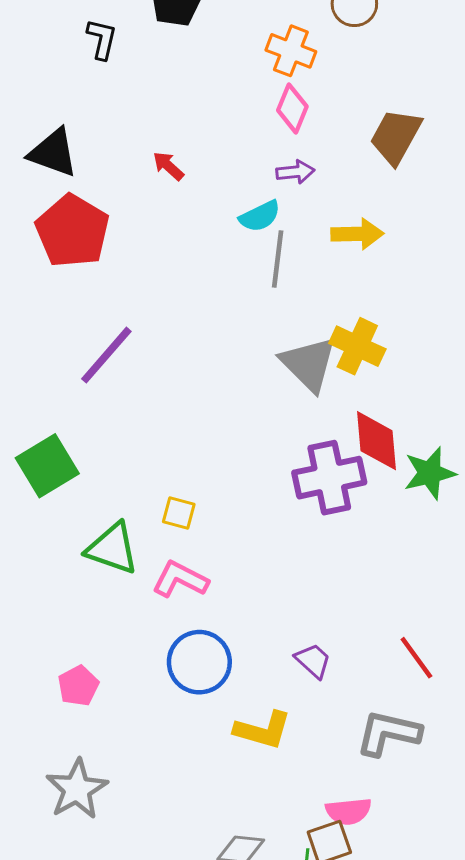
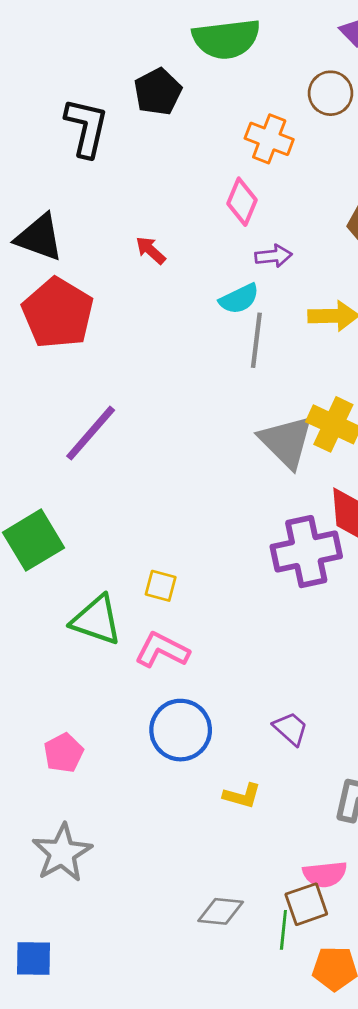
black L-shape: (102, 39) -> (86, 127), size x1.5
pink diamond: (292, 108) -> (242, 202), moved
yellow L-shape: (263, 730) -> (242, 796), size x0.7

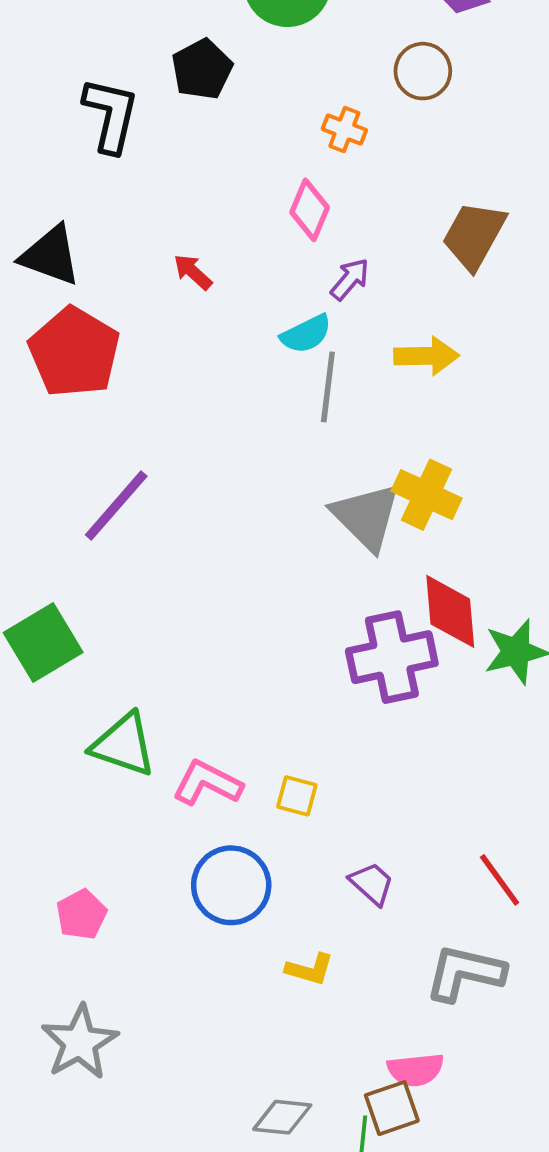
orange cross: (269, 139) -> (344, 130), size x0.7
purple arrow: (273, 256) -> (350, 279), turned -44
yellow square: (161, 586) -> (297, 796), moved

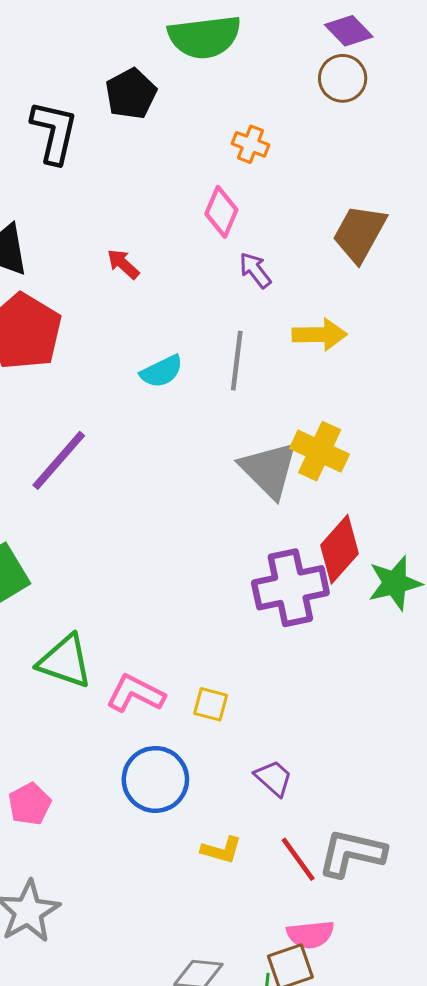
brown circle: (423, 71) -> (343, 78), moved
purple arrow: (350, 279) -> (255, 270), turned -78
cyan semicircle: (306, 334) -> (162, 371), moved
red diamond: (450, 611) -> (340, 549), turned 46
red line: (500, 880) -> (298, 859), moved

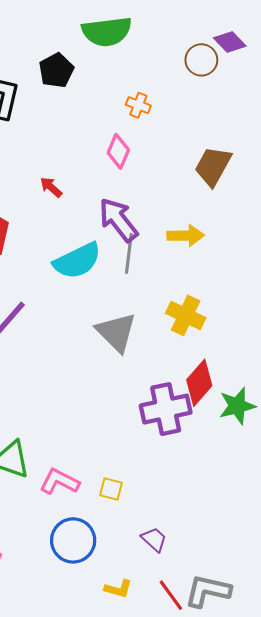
purple diamond: (349, 31) -> (230, 42), moved
purple arrow: (255, 270) -> (118, 220), moved, size x1.8
cyan semicircle: (162, 371) -> (77, 261), size x1.6
gray triangle: (269, 470) -> (116, 332), moved

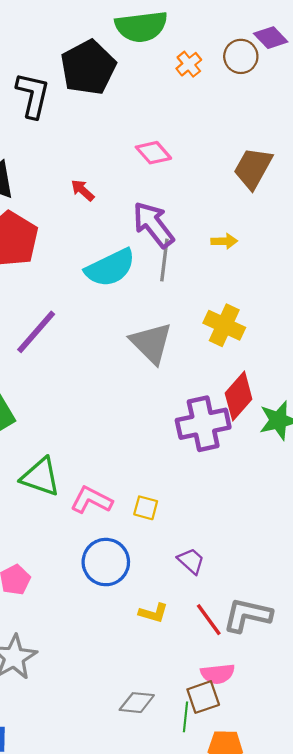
black pentagon: (56, 70) -> (88, 67), size x1.5
orange cross: (138, 105) -> (189, 64), moved, turned 30
pink diamond: (118, 151) -> (153, 153), turned -64
yellow arrow: (186, 236) -> (224, 241), size x0.7

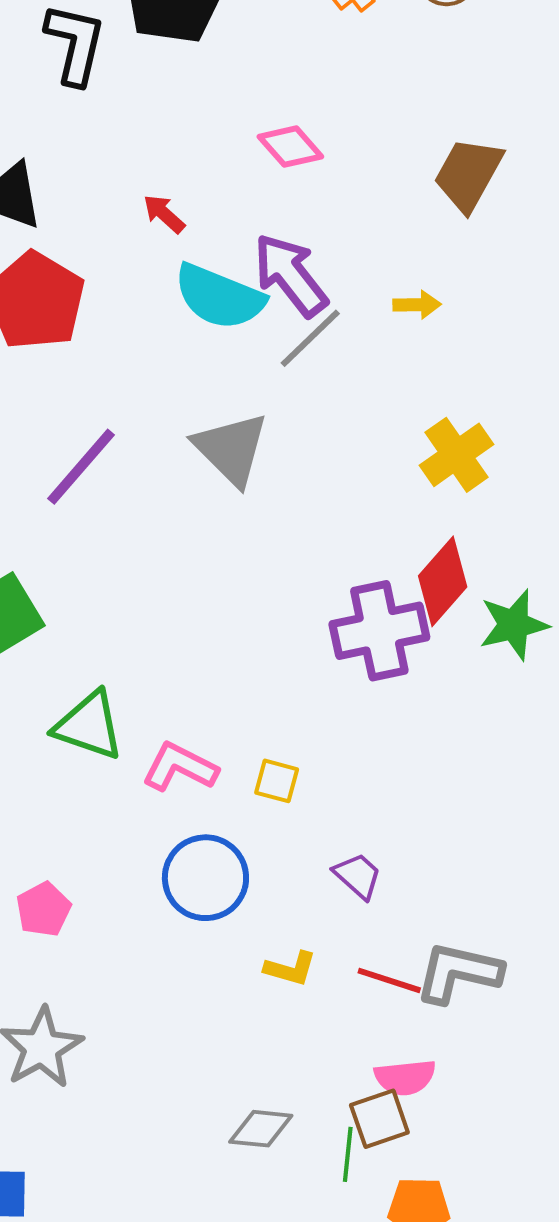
gray line: (164, 260) -> (310, 338), turned 39
cyan semicircle: (110, 268) -> (219, 297), moved, turned 48
yellow cross: (224, 325) -> (456, 455), moved, turned 30
gray triangle: (151, 343) -> (231, 449), moved
red line: (209, 620) -> (389, 980), turned -36

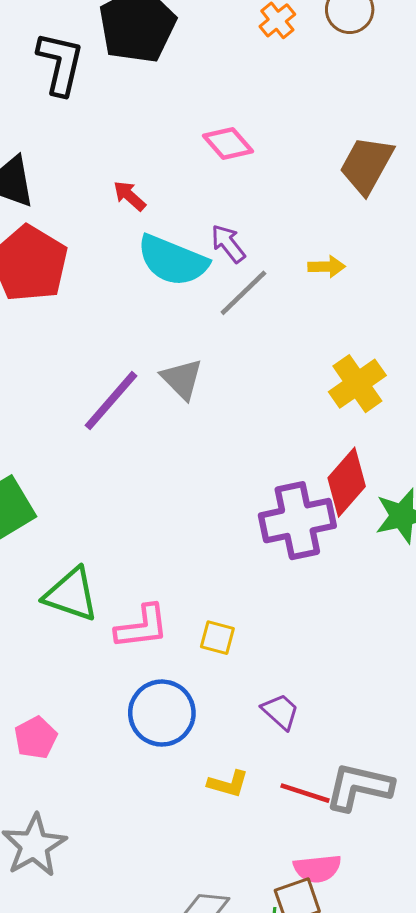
purple arrow: (290, 275) -> (228, 244), size x0.6
gray triangle: (231, 449) -> (182, 379), size x0.7
purple line: (81, 467) -> (111, 401), moved
pink L-shape: (180, 767) -> (142, 627), turned 146

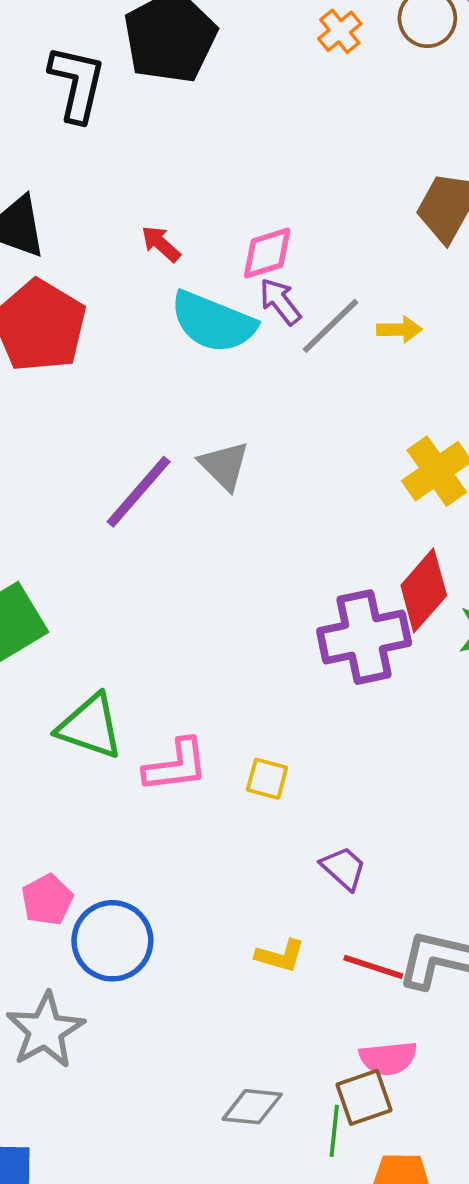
pink diamond: (228, 143) -> (267, 253), moved, turned -66
gray line: (243, 293) -> (330, 326), moved
blue circle: (162, 713) -> (112, 941), moved

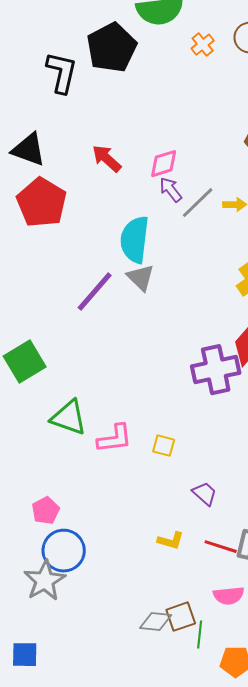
red arrow: (161, 244) -> (107, 159), size x1.4
cyan semicircle: (213, 322) -> (135, 240), moved, turned 75
blue circle: (112, 941) -> (64, 551), moved
brown square: (364, 1097) -> (181, 617), moved

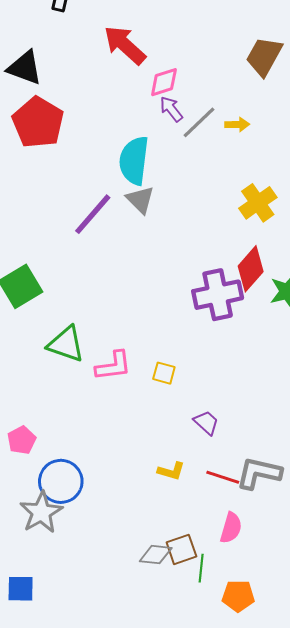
red arrow: (107, 159) -> (125, 45), moved, size x1.4
pink pentagon: (46, 511) -> (22, 440), moved
pink semicircle: (229, 596) -> (231, 528), turned -68

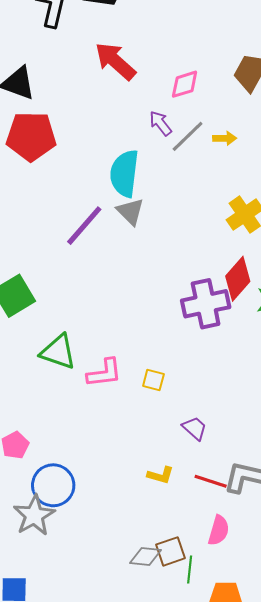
pink diamond: (164, 82) -> (185, 84), moved
red pentagon: (38, 122) -> (31, 136), turned -30

